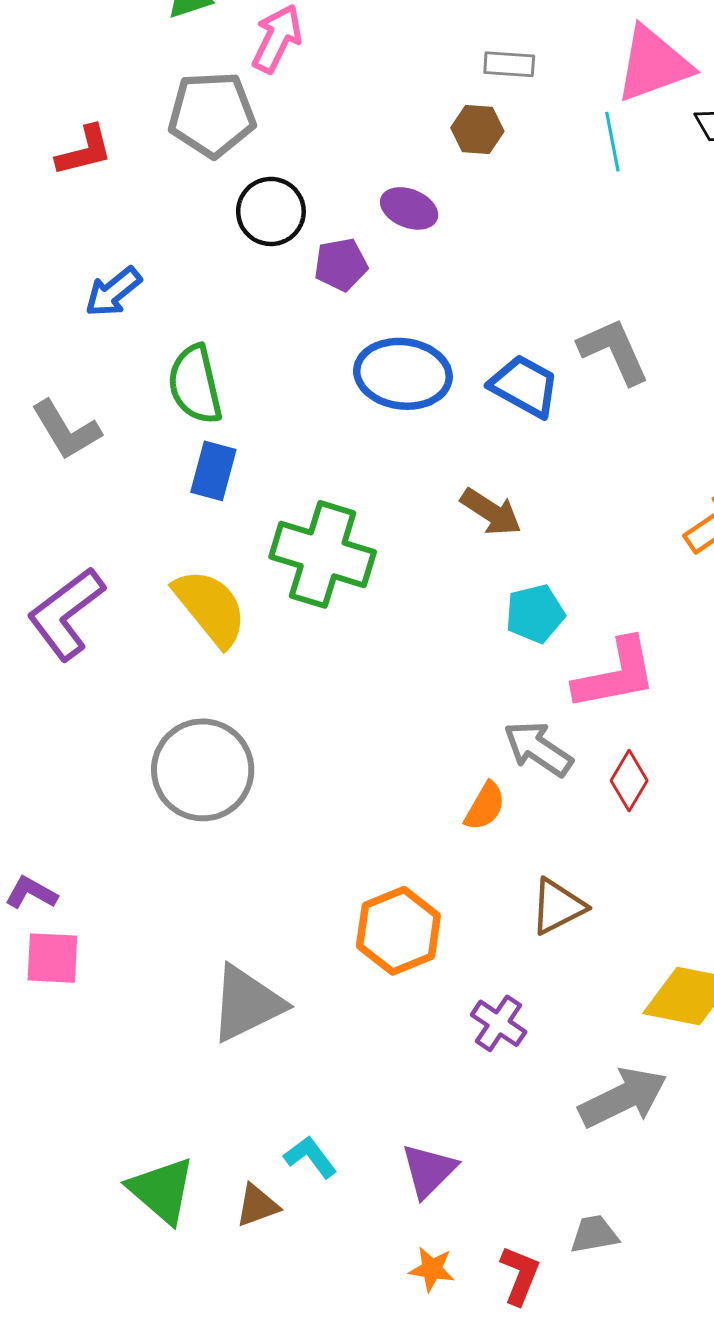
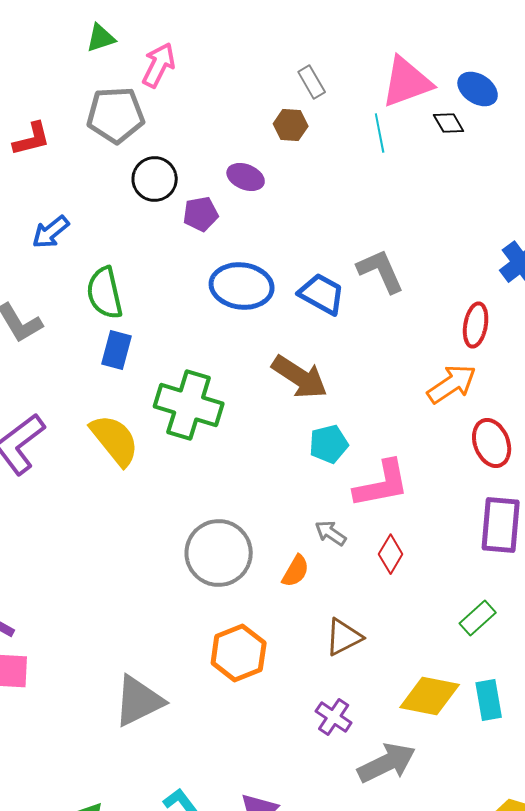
gray rectangle: (509, 64) -> (312, 82), turned 56
brown arrow: (491, 512) -> (300, 377), size x1.4
gray arrow: (538, 749) -> (331, 533), size x0.7
gray circle: (203, 770) -> (219, 553), moved
purple cross: (499, 1023) -> (334, 717), moved

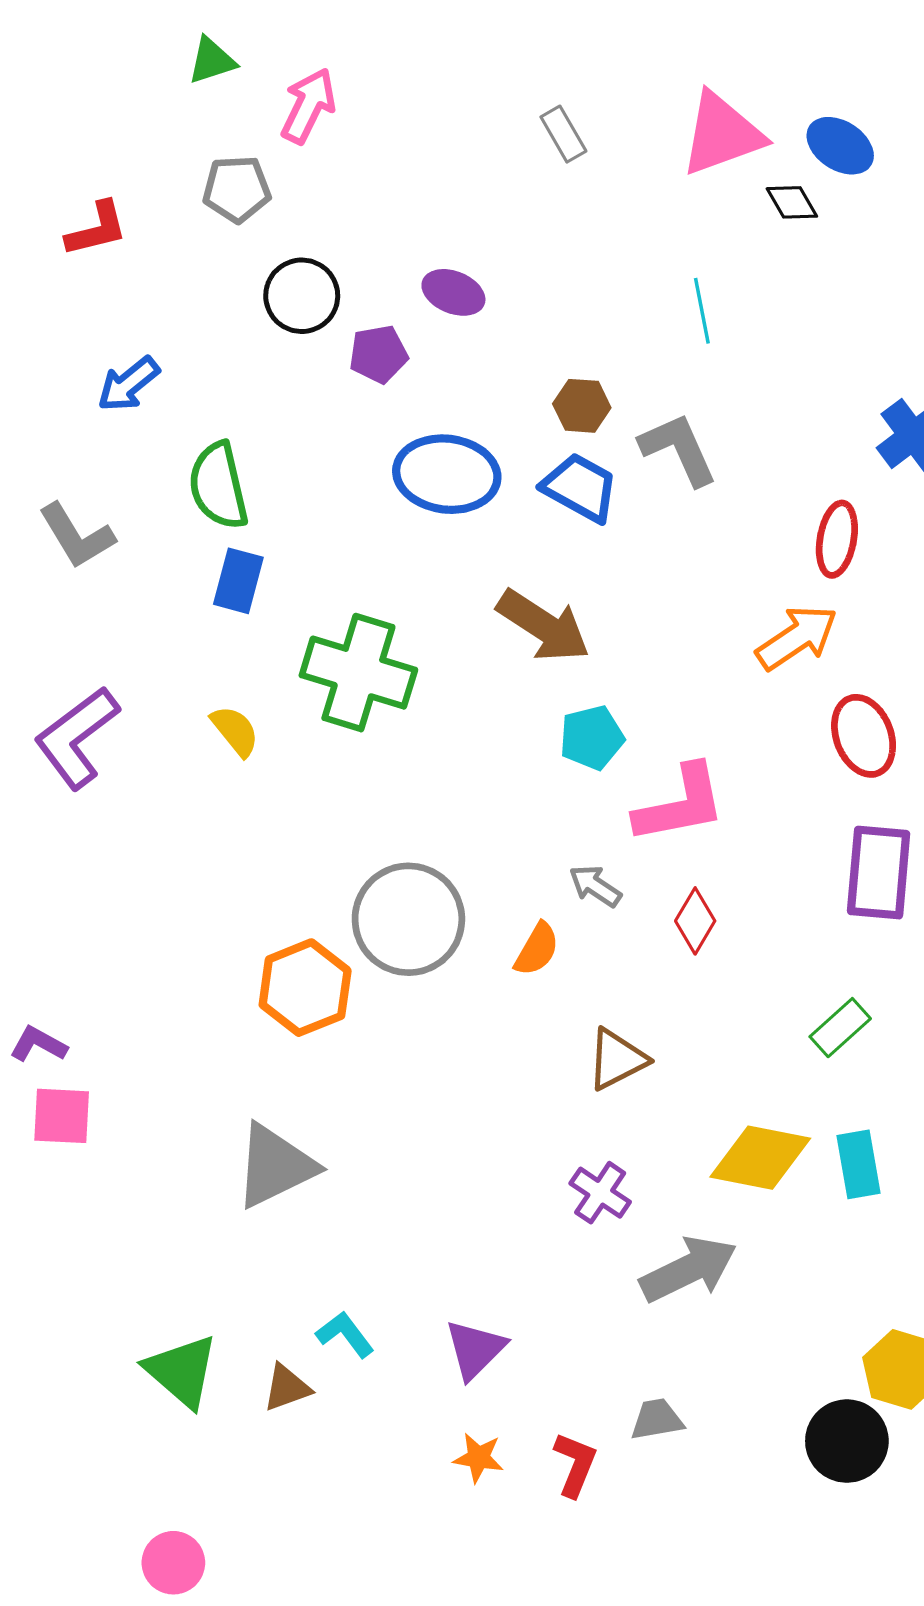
gray pentagon: (116, 115) -> (237, 189), size x0.7
brown hexagon: (291, 125) -> (582, 406), moved
cyan line: (380, 133) -> (702, 311), moved
yellow semicircle: (115, 440) -> (235, 731), size x0.6
orange hexagon: (239, 653) -> (305, 988), moved

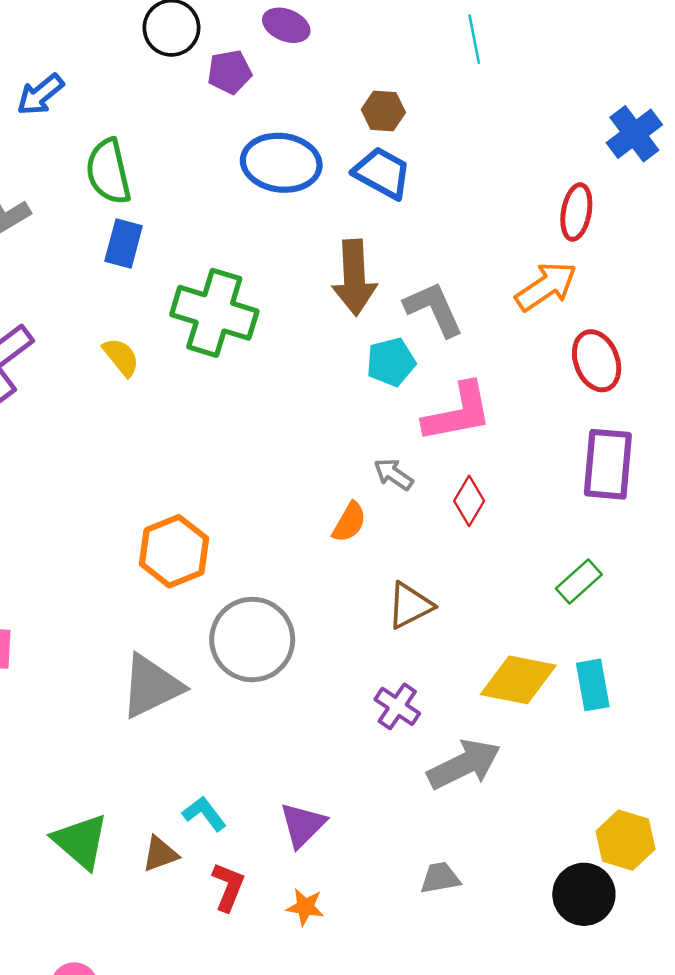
gray L-shape: (679, 449) -> (434, 309), moved
brown arrow: (543, 626) -> (354, 278), turned 54
gray circle: (408, 919) -> (252, 640), moved
red L-shape: (575, 1464) -> (228, 887), moved

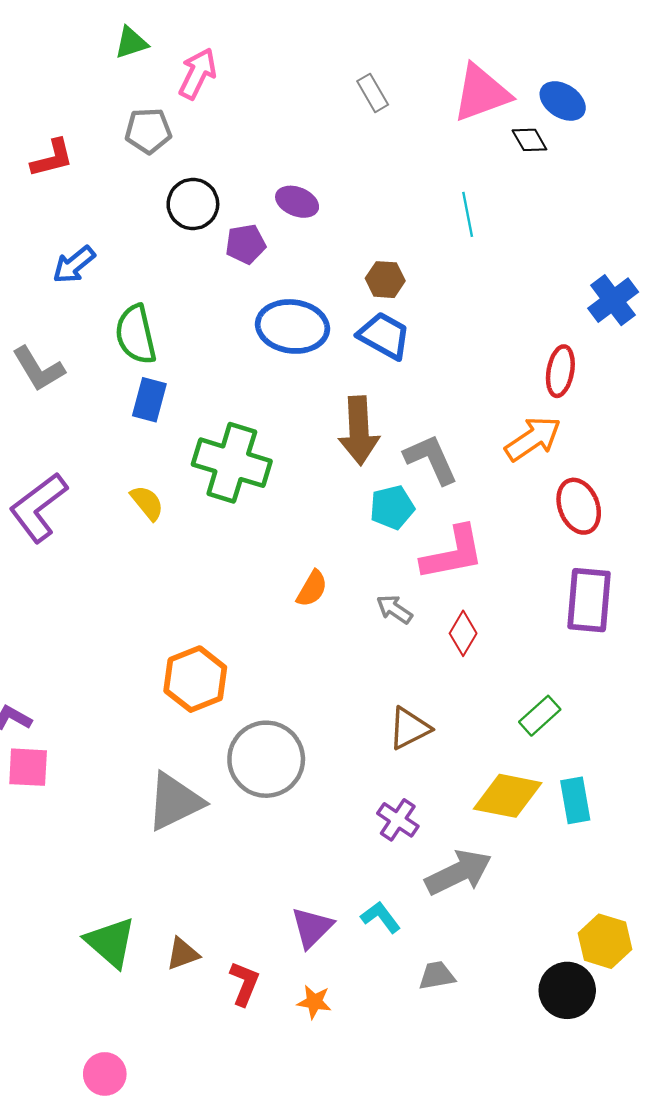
orange semicircle: (349, 522) -> (312, 589), moved
green rectangle: (579, 582) -> (540, 716), moved
cyan L-shape: (204, 814) -> (381, 917), moved

